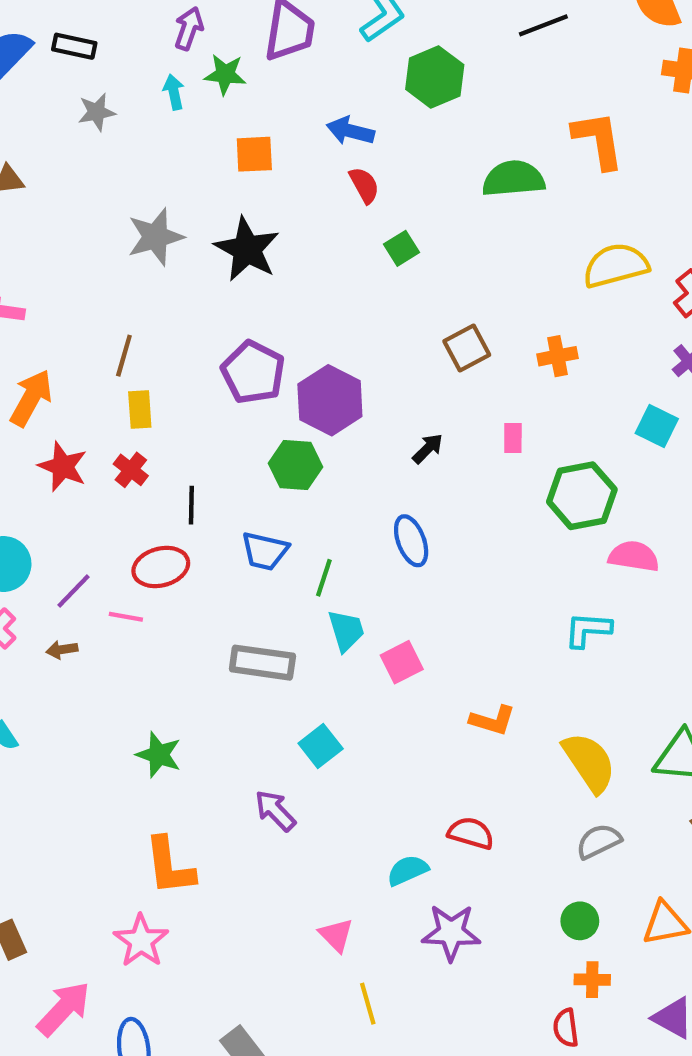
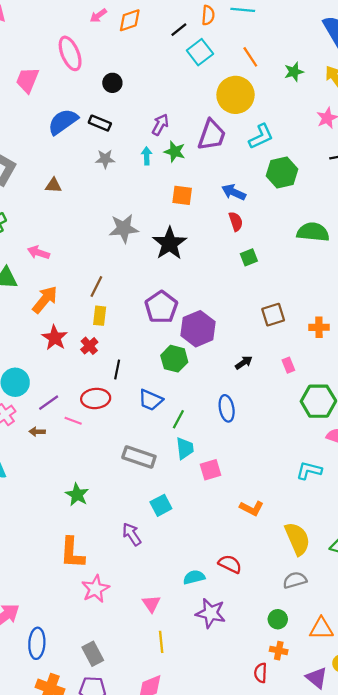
pink rectangle: (513, 438) -> (288, 365), turned -32
pink star: (141, 941) -> (95, 589), moved

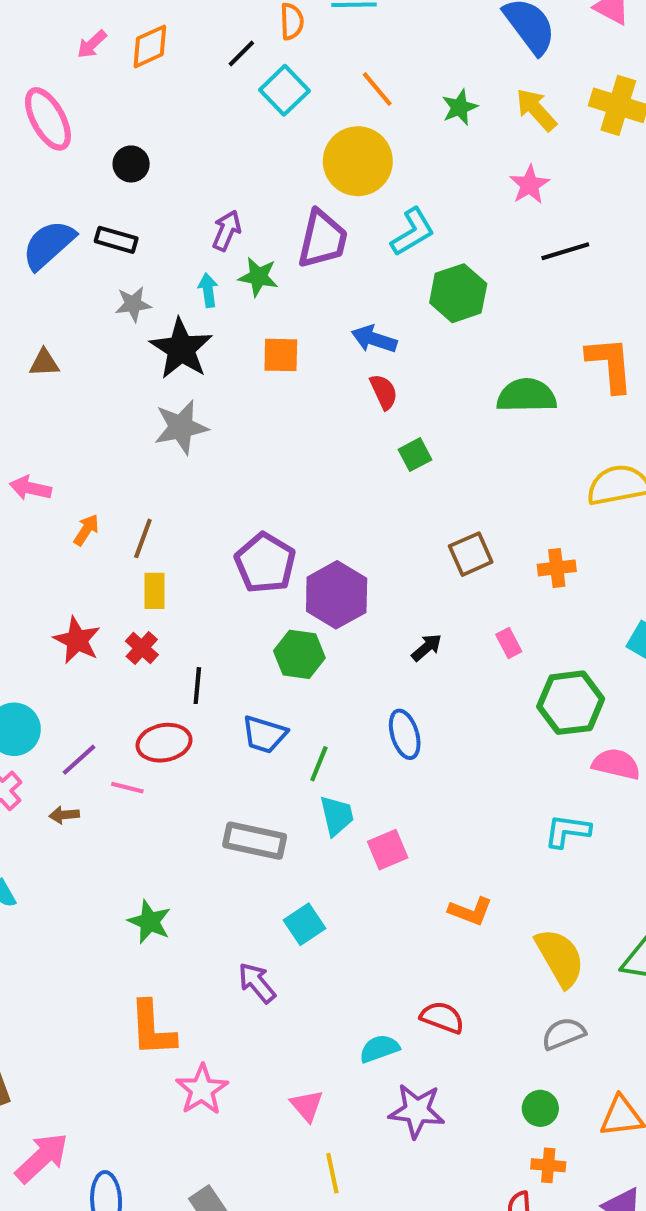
black star: (170, 243) -> (181, 349), moved
orange arrow: (45, 300) -> (86, 530), moved, size x0.6

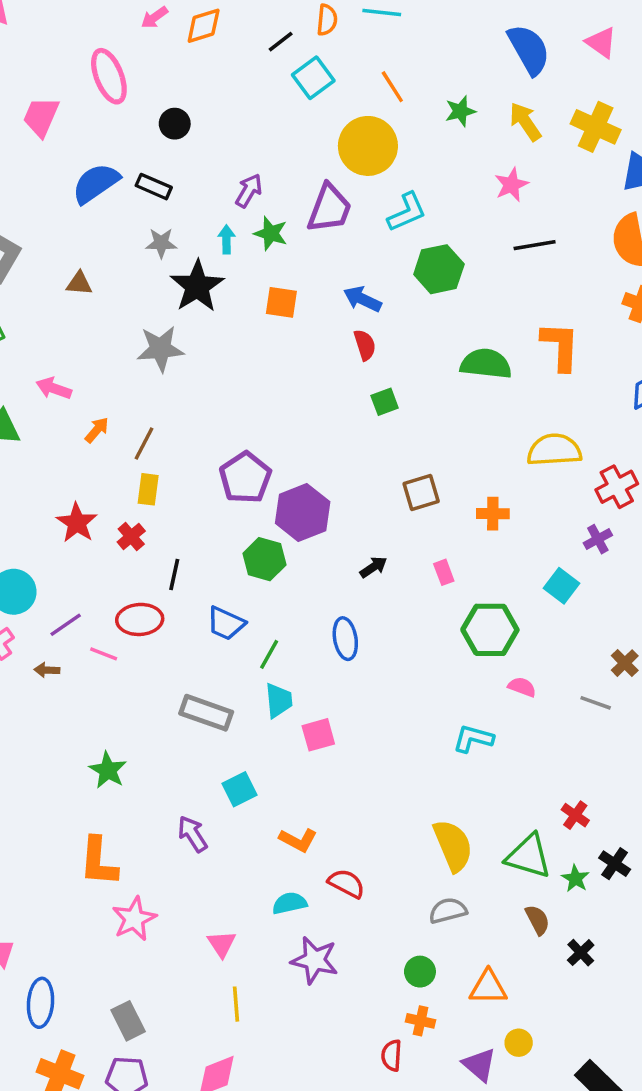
gray star: (181, 427) -> (160, 349), moved
pink semicircle: (616, 764) -> (522, 687), size x0.7
orange L-shape: (470, 911) -> (298, 840), moved

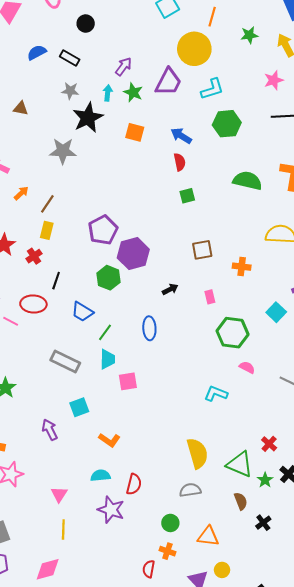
orange line: (392, 87) -> (212, 17), turned 42
blue semicircle: (96, 183) -> (37, 52), size x0.7
red semicircle: (346, 883) -> (134, 484), moved, turned 70

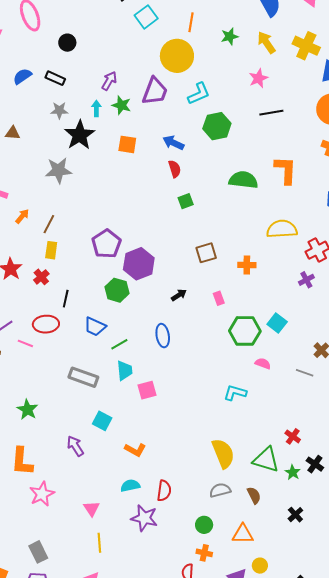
cyan square: (276, 312) -> (277, 323), moved
green line: (105, 332) -> (119, 344), turned 30
cyan square: (79, 407) -> (102, 421), turned -36
brown semicircle: (241, 501) -> (254, 495), moved

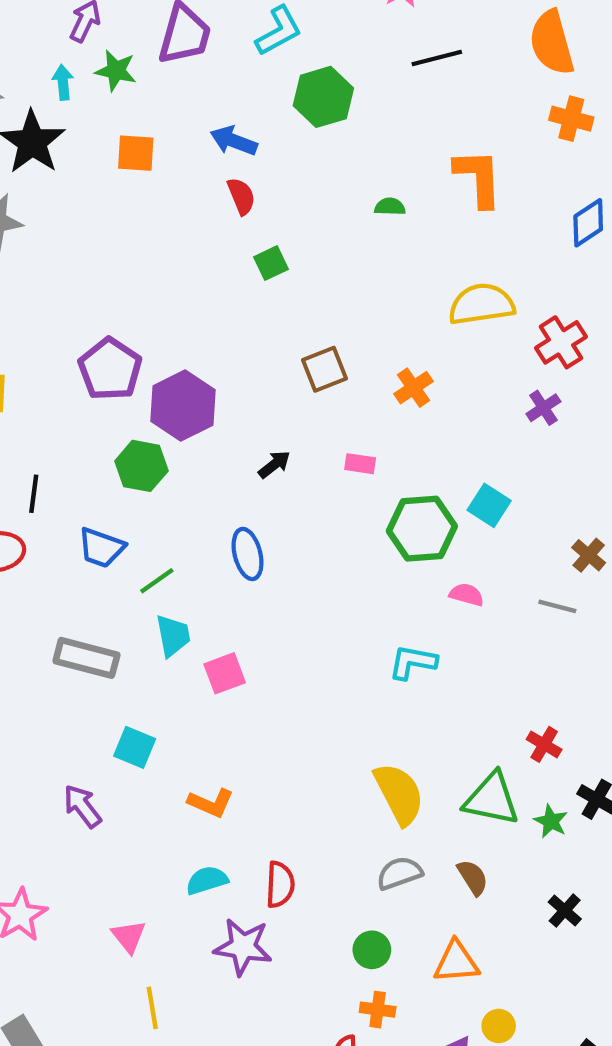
green semicircle: (243, 180) -> (390, 207), size x0.5
orange cross: (247, 265) -> (414, 388), turned -30
pink rectangle: (219, 298) -> (360, 464), turned -56

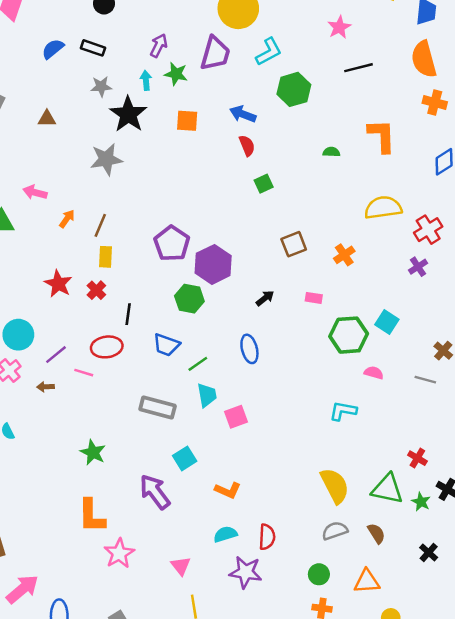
cyan square: (135, 747) -> (185, 458), turned 35
purple arrow: (82, 806) -> (155, 492), size x1.4

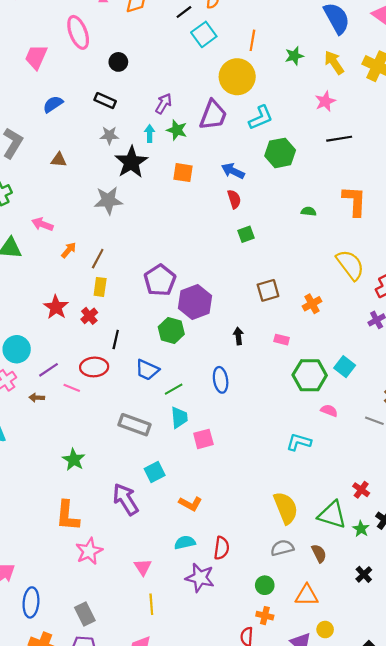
blue semicircle: (53, 49) -> (53, 104), moved
yellow semicircle: (383, 208) -> (350, 265), turned 56
black arrow: (265, 298) -> (238, 336), turned -63

